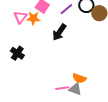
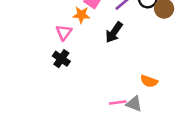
pink triangle: (20, 17) -> (64, 32), moved
orange semicircle: (79, 78) -> (149, 81), moved

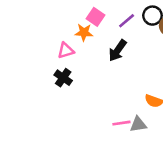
pink triangle: (64, 32) -> (66, 51), turned 36
gray triangle: (134, 104) -> (138, 124), turned -30

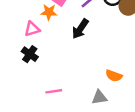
pink line: (121, 123) -> (54, 91), moved

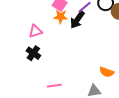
orange star: (49, 12) -> (61, 17), moved
black arrow: (80, 29) -> (77, 20), moved

